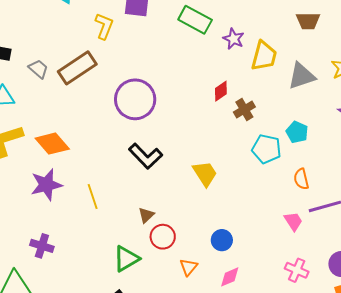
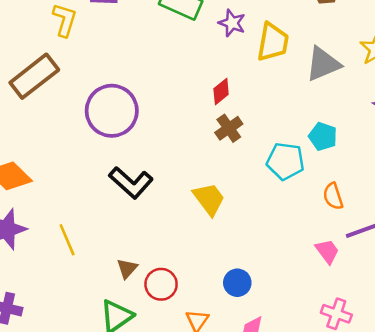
brown cross: (244, 110) -> (229, 128), moved
brown triangle: (146, 215) -> (127, 268), moved

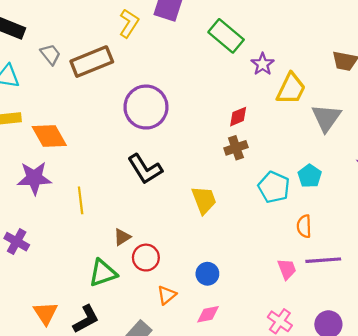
gray triangle: (323, 64) -> (326, 118), turned -48

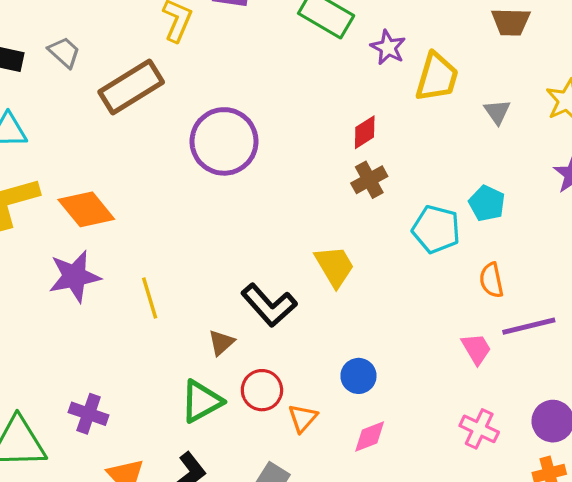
gray trapezoid: (50, 54) -> (64, 52), moved
gray triangle: (326, 118) -> (497, 112), size x0.6
black L-shape: (145, 169) -> (269, 305), moved
purple cross: (17, 242) -> (89, 414), moved
red circle: (146, 258) -> (262, 390), moved

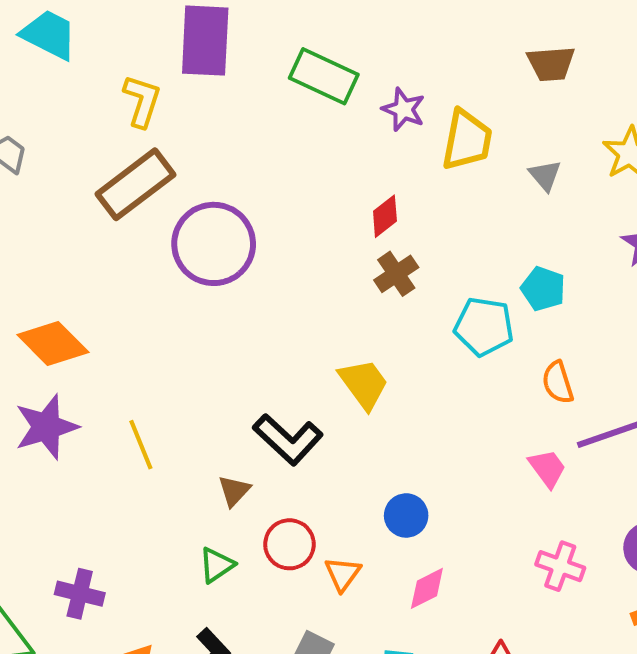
brown rectangle: (131, 87) -> (135, 184), moved
green triangle: (201, 401) -> (217, 565), size x0.7

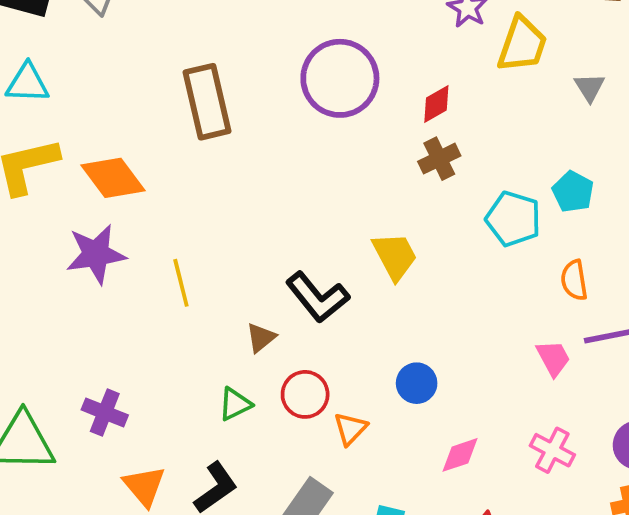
brown rectangle: (135, 184) -> (207, 102), moved, turned -74
purple circle: (214, 244) -> (340, 78), moved
pink diamond: (427, 588) -> (460, 455), moved

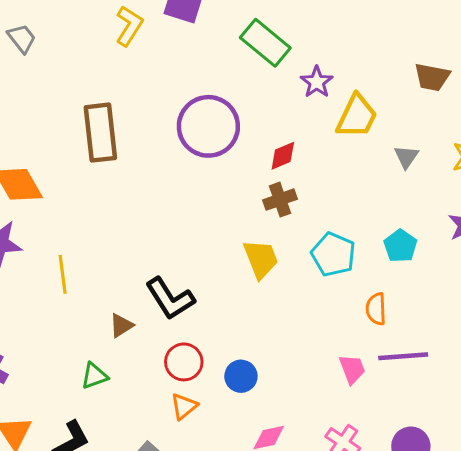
cyan pentagon: (573, 192) -> (400, 246), moved
yellow trapezoid: (395, 256) -> (261, 259), moved
red circle: (305, 394) -> (184, 362), moved

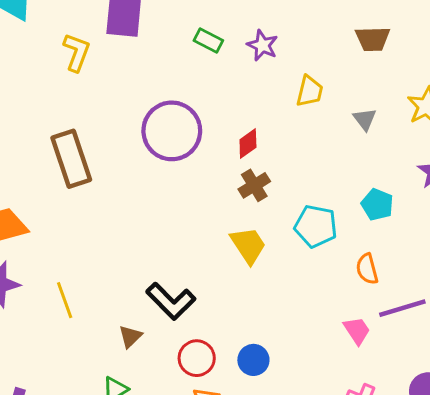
green rectangle: (265, 43) -> (208, 41), size x0.6
purple star: (317, 82) -> (262, 45), moved
yellow trapezoid: (357, 116) -> (310, 91), size x0.7

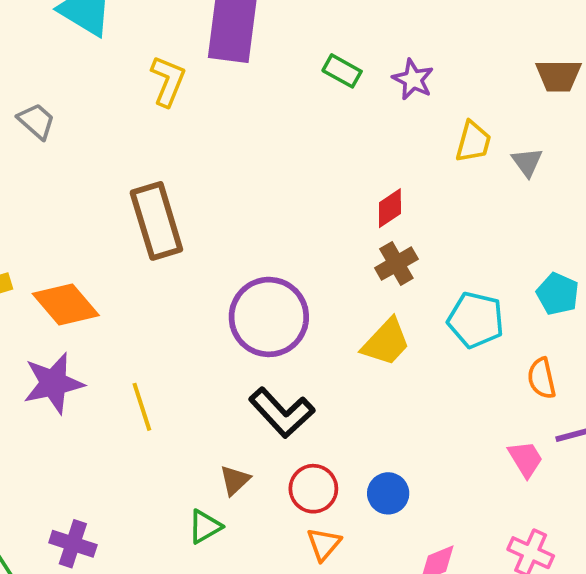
gray triangle: (365, 119) -> (527, 162), moved
purple circle: (172, 131) -> (269, 317), moved
yellow trapezoid: (248, 245) -> (386, 342), turned 75
brown triangle: (130, 336) -> (235, 480), moved

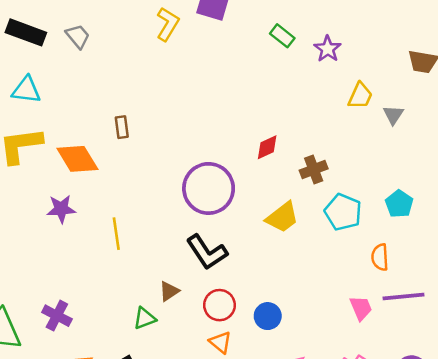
red diamond: (390, 208) -> (267, 147), moved
brown rectangle: (156, 221) -> (122, 127), moved, size x0.5
brown cross: (396, 264) -> (314, 169), moved
purple star: (53, 383) -> (61, 209), size x0.7
orange triangle: (324, 544) -> (220, 342), turned -40

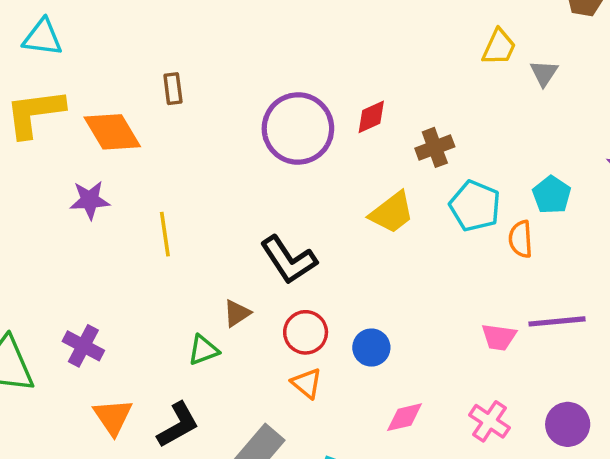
purple circle: (209, 188) -> (298, 128), moved
orange semicircle: (380, 257) -> (521, 239), moved
pink trapezoid: (361, 308) -> (499, 337), turned 120

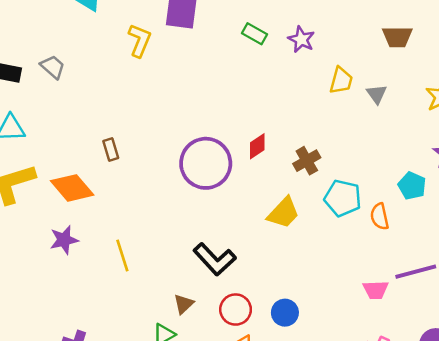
cyan pentagon: (552, 195) -> (412, 186), moved

